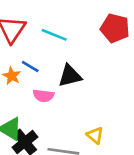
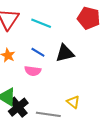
blue line: (30, 67) -> (38, 52), moved
black triangle: (70, 76) -> (65, 53), moved

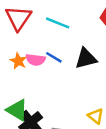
pink semicircle: (33, 71) -> (36, 60), moved

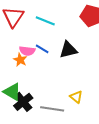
orange star: (18, 61) -> (20, 60), moved

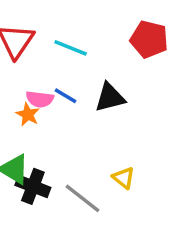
black cross: (23, 102) -> (33, 186), turned -30
gray line: (52, 109) -> (82, 198), turned 30

